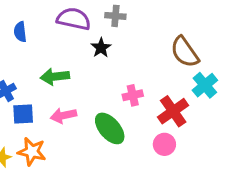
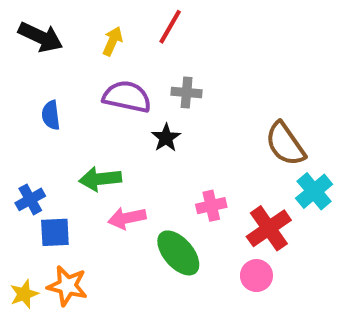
pink arrow: (63, 115) -> (127, 218), moved

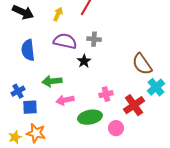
blue semicircle: (51, 115) -> (28, 50), size x1.5
green ellipse: (178, 253) -> (90, 117), turned -60
pink circle: (256, 276) -> (116, 128), moved

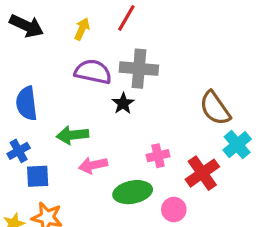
gray cross: (94, 39) -> (139, 69), size x1.6
blue semicircle: (28, 50) -> (27, 103), moved

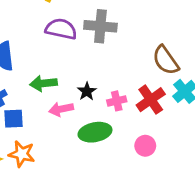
black star: (123, 103) -> (87, 91), moved
red cross: (202, 173) -> (151, 100), moved
pink circle: (174, 210) -> (145, 146), moved

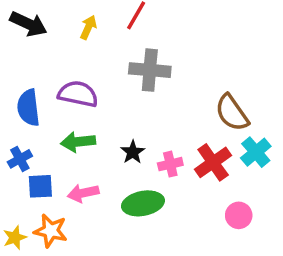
purple semicircle: (61, 29) -> (78, 94), moved
pink arrow: (61, 109) -> (83, 193), moved
pink circle: (145, 146) -> (239, 215), moved

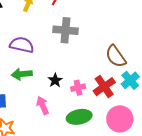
pink arrow: (83, 193) -> (43, 105), moved, turned 78
green ellipse: (143, 203) -> (79, 117), moved
pink circle: (239, 215) -> (120, 119), size x1.6

